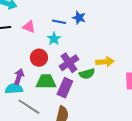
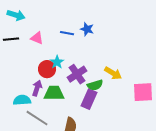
cyan star: (54, 39) -> (57, 62), moved
yellow arrow: (105, 62) -> (113, 73), turned 36
purple arrow: (19, 77) -> (37, 88), moved
purple rectangle: (65, 88) -> (89, 99), moved

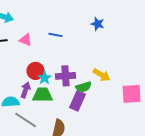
blue star: (87, 29) -> (98, 24), moved
cyan star: (57, 62) -> (45, 78), moved
purple cross: (77, 74) -> (66, 76), turned 30

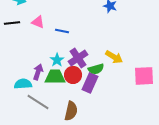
blue line: (56, 35) -> (62, 31), moved
red circle: (36, 71) -> (73, 75), moved
purple cross: (66, 76) -> (78, 58), turned -30

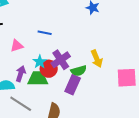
pink triangle: (38, 22) -> (17, 46), moved, turned -40
yellow arrow: (114, 57) -> (97, 59), turned 36
red circle: (73, 75) -> (49, 69), moved

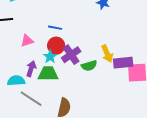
red circle: (49, 69) -> (56, 46), moved
purple rectangle: (73, 85) -> (123, 63), moved, turned 60

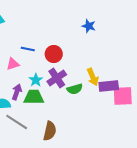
blue line: (55, 28) -> (28, 49), moved
red circle: (56, 46) -> (54, 54), moved

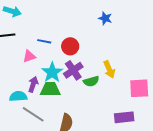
cyan star: (36, 80) -> (52, 72), size x1.5
purple rectangle: (109, 86) -> (124, 117), moved

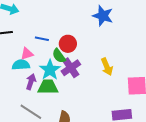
blue star: (105, 18) -> (103, 16), size x1.5
green semicircle: (91, 81) -> (59, 56), moved, turned 70
cyan semicircle: (18, 96) -> (21, 65), moved

